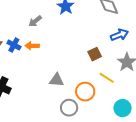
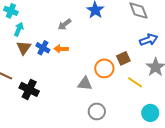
orange circle: (85, 92) -> (104, 68), moved

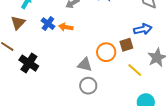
blue arrow: (149, 40) -> (143, 29), moved
brown triangle: (24, 48) -> (18, 23), moved
gray circle: (97, 111) -> (88, 86), moved

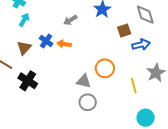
brown triangle: (18, 23) -> (24, 48), moved
brown square: (126, 45) -> (124, 30), moved
yellow line: (135, 70) -> (134, 86), turned 35

